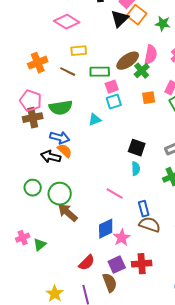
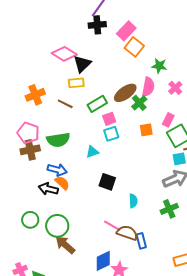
black triangle: (120, 19) -> (82, 64), moved
green star: (163, 24) -> (159, 66), moved
green rectangle: (100, 72) -> (97, 104), turned -30
black square: (137, 148) -> (107, 182), moved
brown semicircle: (150, 225) -> (127, 233), moved

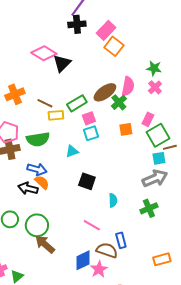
green star: (159, 66) -> (154, 68), moved
yellow rectangle: (76, 83) -> (56, 115), moved
brown semicircle: (127, 233) -> (107, 250), moved

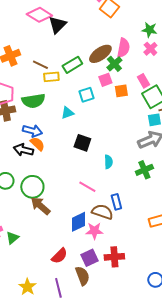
pink square: (89, 118) -> (105, 80), moved
pink rectangle: (148, 119) -> (143, 81), turned -56
pink star: (99, 269) -> (94, 231), turned 30

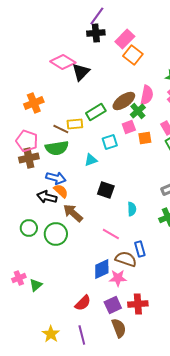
brown line: (40, 65) -> (61, 129), moved
brown arrow: (40, 206) -> (73, 213), moved
brown semicircle: (82, 276) -> (119, 328), moved

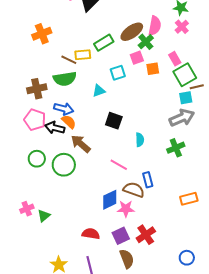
pink pentagon: (27, 141) -> (35, 120), moved
red semicircle: (83, 303) -> (91, 234), turned -126
red cross: (138, 304) -> (146, 235), turned -30

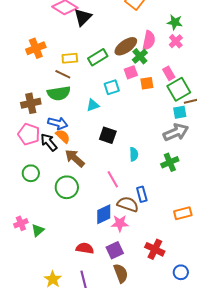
yellow rectangle: (83, 55) -> (70, 58), moved
black arrow: (55, 128) -> (49, 142), turned 36
green circle: (64, 165) -> (67, 187), moved
pink line: (119, 165) -> (113, 179), turned 30
red cross: (146, 235) -> (155, 249), moved, turned -30

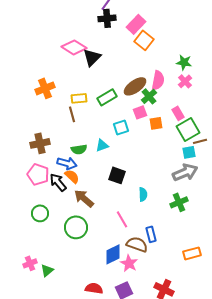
brown line: (63, 74) -> (72, 114), turned 49
green semicircle: (59, 93) -> (79, 149), moved, size x0.7
pink star: (120, 223) -> (129, 263), turned 30

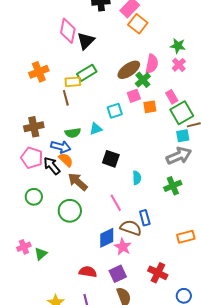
pink diamond: (74, 47) -> (68, 31), turned 70
green rectangle: (107, 97) -> (87, 73), moved

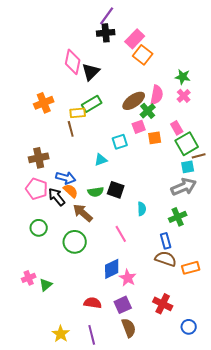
green semicircle: (73, 133) -> (96, 192), moved
blue rectangle: (145, 218) -> (166, 241), moved
brown semicircle: (131, 228) -> (166, 259), moved

